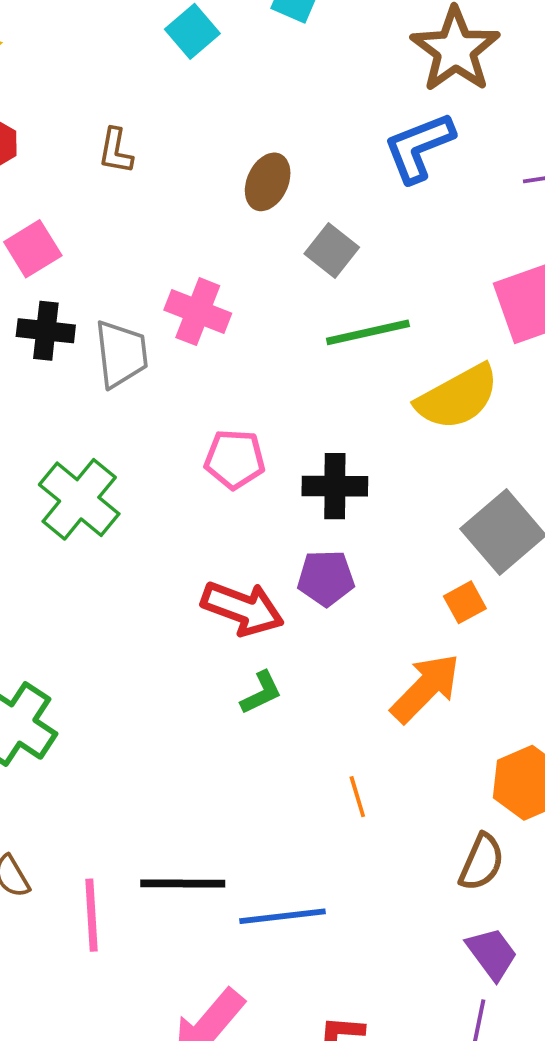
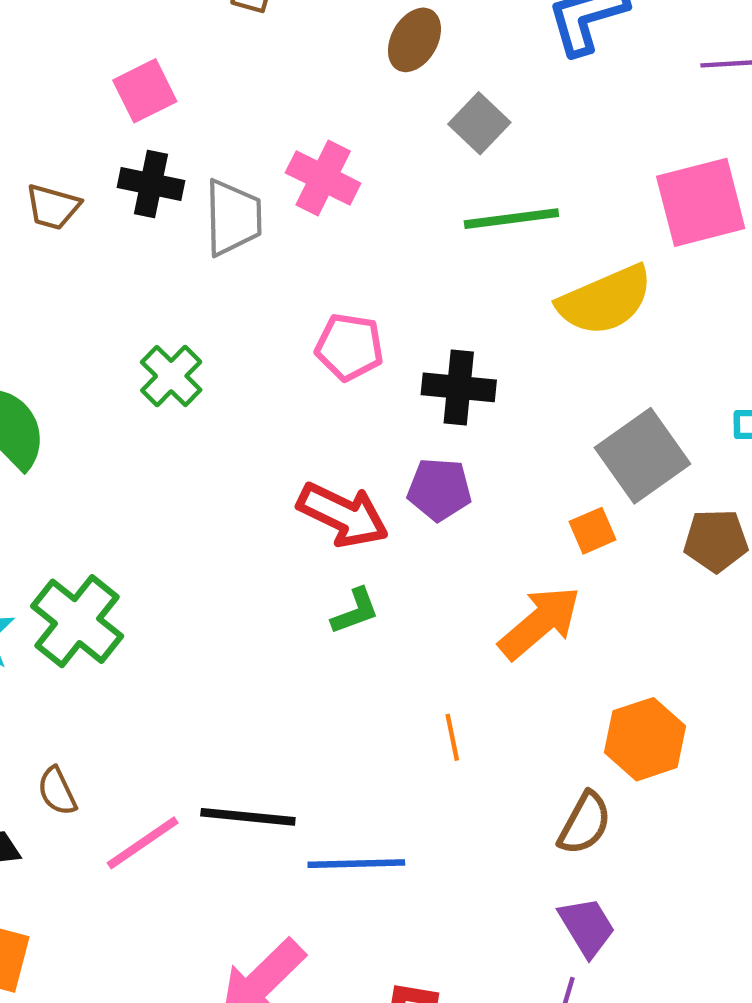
green cross: (79, 499) -> (171, 376), size x0.7
pink line: (92, 915) -> (143, 843), turned 54

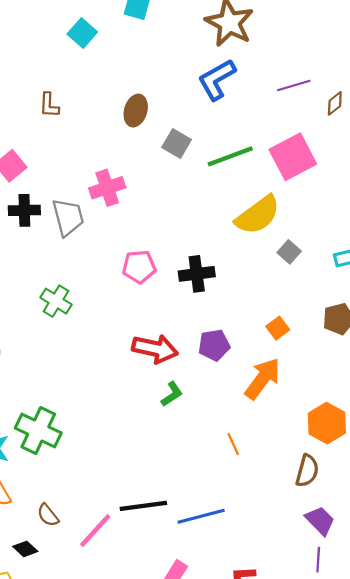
pink cross: (323, 178) -> (107, 188), turned -32
green line: (511, 219) -> (230, 156), moved
gray square: (642, 456) -> (289, 252), moved, size x0.5
purple pentagon: (439, 489) -> (214, 345), moved

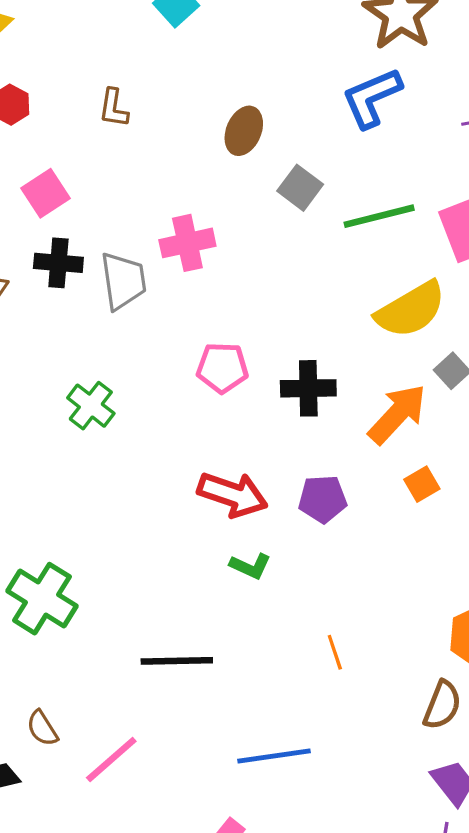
orange arrow: (263, 379) -> (397, 414), moved
green L-shape: (172, 394) -> (250, 566), turned 52
black line: (143, 506) -> (177, 661), moved

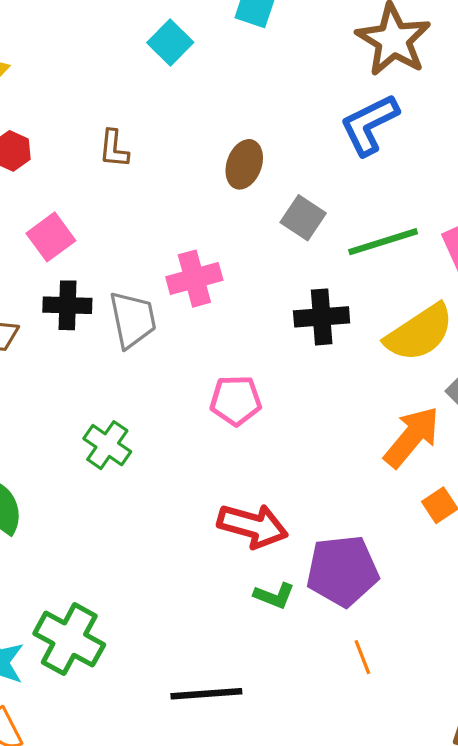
black cross: (308, 388) -> (322, 317), moved
purple pentagon: (323, 499) -> (342, 571), moved, size x1.5
orange line: (335, 652) -> (362, 657), moved

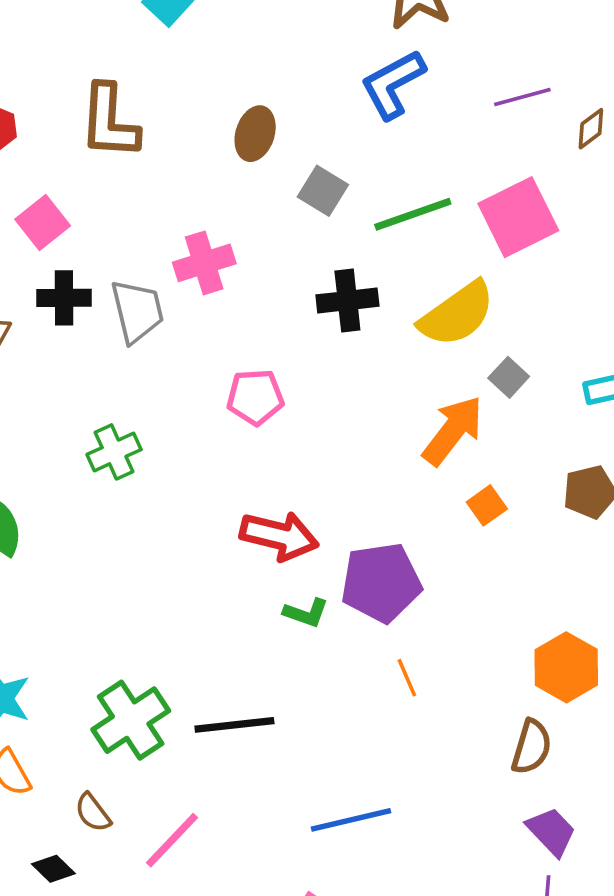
brown L-shape: (114, 149) -> (109, 122), size x1.8
green cross: (107, 445) -> (114, 452), turned 33
green cross: (69, 639) -> (131, 720), moved, turned 30

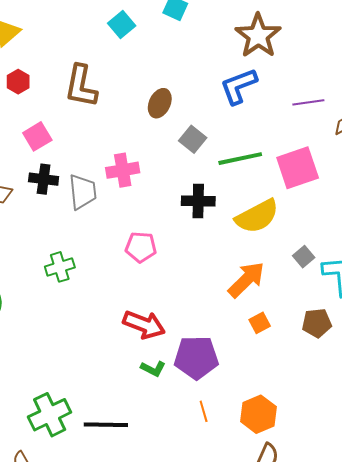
gray square: (509, 377) -> (304, 257), moved
orange hexagon: (566, 667) -> (258, 414), moved

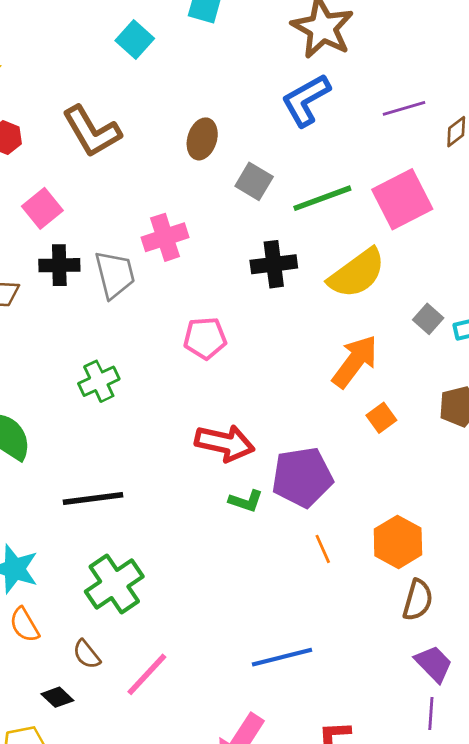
brown L-shape: (81, 86) -> (92, 131), turned -33
black line: (106, 425) -> (93, 499), moved

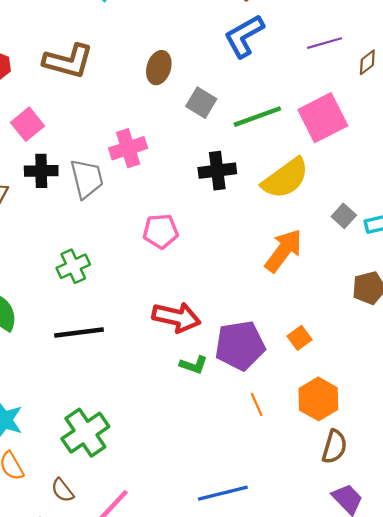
brown L-shape: (92, 131) -> (68, 61), turned -45
orange square: (381, 418) -> (299, 338), moved
black line: (93, 499) -> (79, 332), moved

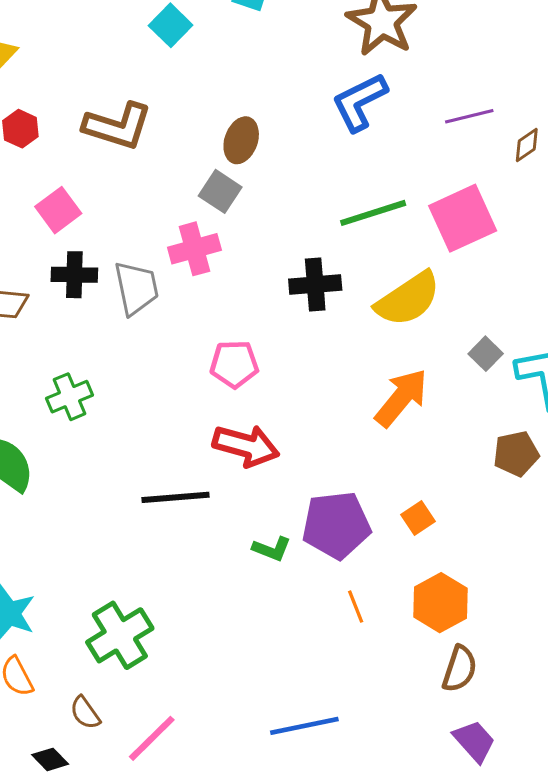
gray square: (201, 103) -> (220, 191), moved
green cross: (73, 266) -> (69, 397), moved
red arrow: (176, 317) -> (246, 446), moved
black line: (79, 332) -> (175, 497), moved

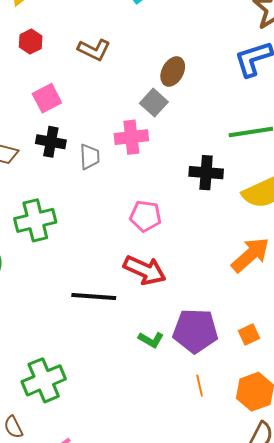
brown L-shape: (118, 126) -> (94, 50), size x0.7
gray trapezoid: (136, 288) -> (90, 157), size x0.7
green cross: (69, 397) -> (35, 220), size x1.4

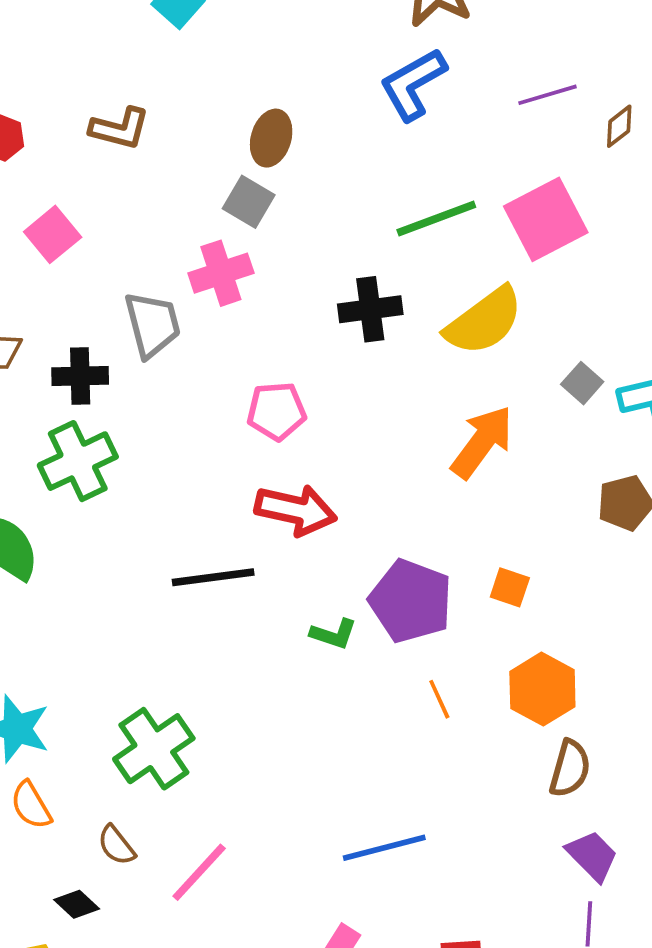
black cross: (51, 142) -> (80, 376), moved
gray trapezoid: (90, 157) -> (152, 324), size x1.4
purple pentagon: (195, 331) -> (411, 601), turned 30
orange square: (249, 334) -> (510, 587), turned -35

